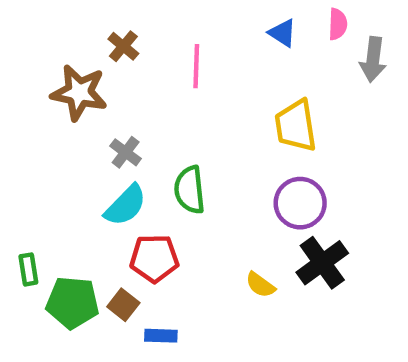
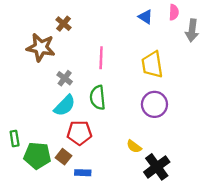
pink line: (196, 66) -> (101, 58), moved
black cross: (322, 263) -> (157, 167), moved

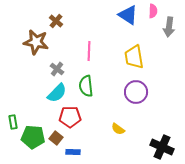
blue triangle: (145, 17) -> (128, 15), size x1.5
black cross: (157, 167) -> (162, 147), moved, turned -30

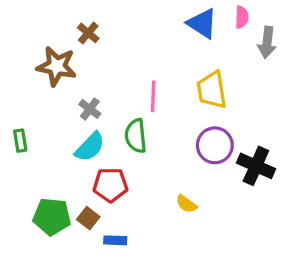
pink line: (89, 51) -> (153, 96), moved
green rectangle: (13, 122) -> (20, 141), moved
black cross: (162, 147) -> (256, 166), moved

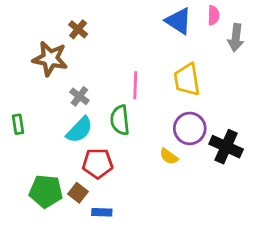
yellow semicircle: (186, 204) -> (169, 156), moved

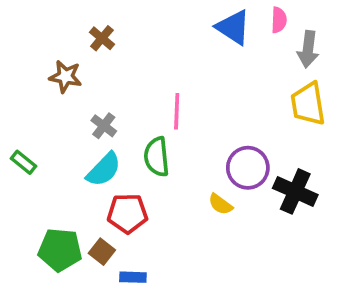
brown star: (50, 59) -> (65, 77), size x0.7
yellow trapezoid: (187, 80) -> (308, 104), moved
green rectangle: (18, 124) -> (23, 162), turned -42

